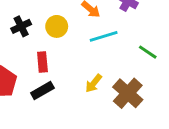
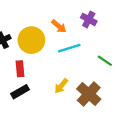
yellow circle: (57, 26) -> (31, 40), size x1.5

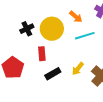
black rectangle: (20, 92) -> (53, 74), moved

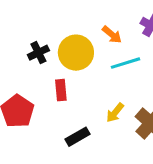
black rectangle: (53, 74) -> (77, 137), moved

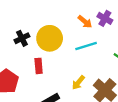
orange arrow: (112, 35) -> (85, 22), moved

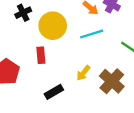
black cross: (22, 38) -> (23, 13), moved

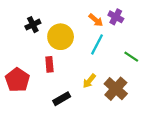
cyan line: (92, 34) -> (97, 44), turned -45

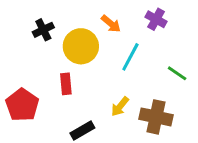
orange arrow: (96, 20) -> (111, 24), moved
brown cross: (116, 89) -> (156, 117), turned -30

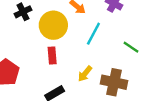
red rectangle: (66, 84) -> (52, 56), moved

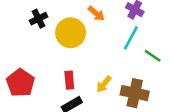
cyan line: (93, 34) -> (131, 38), moved
red rectangle: (52, 56) -> (69, 80), moved

